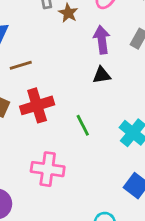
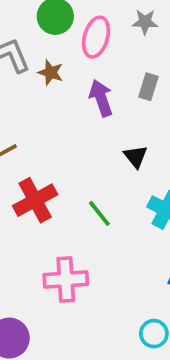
black triangle: (102, 75) -> (136, 157), moved, turned -48

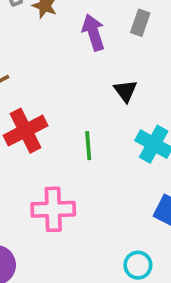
green line: (99, 213) -> (88, 146), turned 32

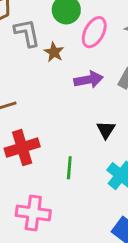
purple arrow: (93, 32) -> (89, 80), turned 88

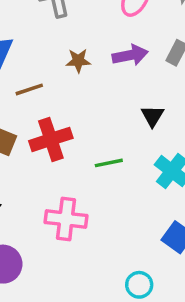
brown star: (54, 52) -> (78, 61), moved, turned -30
green line: (69, 168) -> (109, 163), turned 75

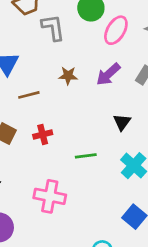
purple arrow: (130, 55) -> (108, 74), turned 145
red cross: (51, 139) -> (43, 135), size x0.6

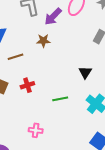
purple arrow: (108, 74) -> (53, 17), moved
pink cross: (50, 196) -> (36, 130), size x0.6

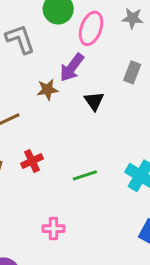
purple arrow: (53, 17) -> (72, 67), moved
black triangle: (85, 72) -> (94, 101), moved

